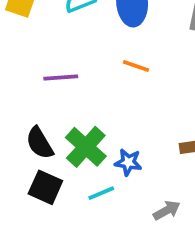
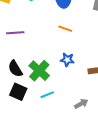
purple line: (61, 78) -> (15, 33), moved
blue star: (128, 162) -> (67, 60), moved

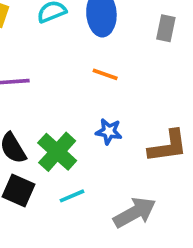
gray arrow: (81, 104) -> (135, 213), size x1.6

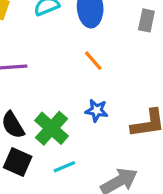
orange line: (105, 74) -> (93, 61), turned 30

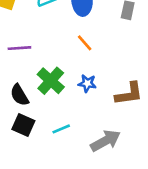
green cross: (51, 128) -> (51, 81), moved

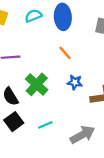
blue star: (87, 83) -> (75, 82), moved
black square: (23, 125) -> (14, 122), turned 30

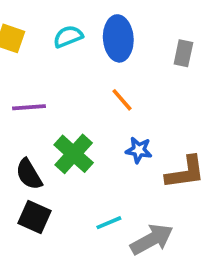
black square: (14, 122) -> (35, 217), turned -30
cyan line: (45, 125) -> (109, 223), moved

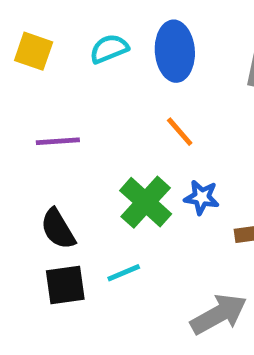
green cross: (74, 154) -> (146, 202), moved
black square: (35, 217) -> (65, 285), turned -32
cyan line: (109, 223) -> (124, 273), moved

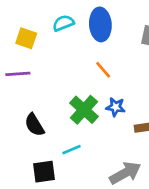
yellow square: (34, 51) -> (26, 38), moved
purple line: (58, 141) -> (18, 74), moved
black square: (65, 285) -> (44, 172), moved

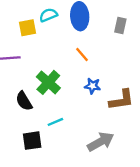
yellow square: (26, 38) -> (27, 28), moved, turned -30
green cross: (84, 110) -> (48, 82), moved

